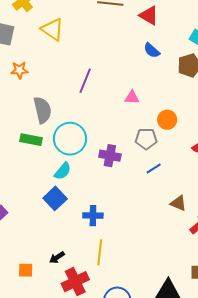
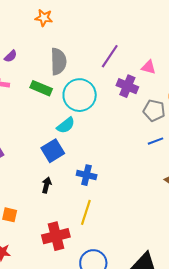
purple line: (85, 81) -> (110, 56), moved
purple cross: (110, 156) -> (127, 86), moved
black arrow: (57, 257) -> (47, 185), moved, turned 126

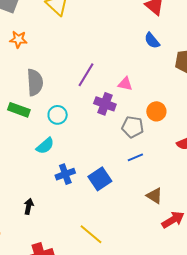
cyan circle: (80, 95) -> (58, 115), size x0.6
blue square: (53, 151) -> (100, 179), moved
blue cross: (87, 175) -> (65, 174), moved, turned -30
yellow line: (86, 212) -> (91, 234), moved, turned -65

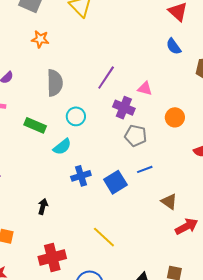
green rectangle: (19, 110) -> (35, 125), moved
gray pentagon: (133, 127) -> (136, 136), moved
blue line: (135, 157) -> (145, 169), moved

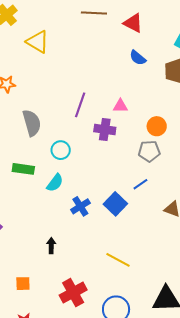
gray pentagon: (136, 136) -> (149, 151), moved

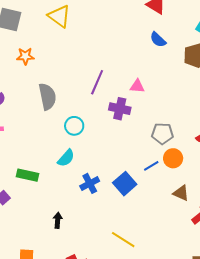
orange circle: (157, 126) -> (173, 158), moved
green rectangle: (23, 169) -> (27, 175), moved

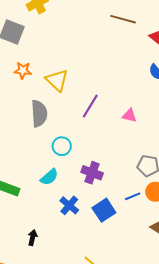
yellow triangle: (59, 16) -> (57, 80), moved
purple cross: (120, 109) -> (92, 173), moved
blue cross: (90, 183) -> (69, 205), turned -30

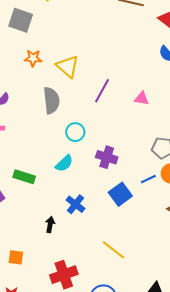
blue cross: (69, 205) -> (76, 204), moved

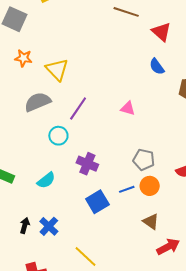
purple line: (102, 91) -> (78, 108), moved
gray semicircle: (51, 100) -> (38, 102), turned -112
cyan semicircle: (64, 163) -> (46, 180), moved
blue cross: (76, 204) -> (49, 226), moved

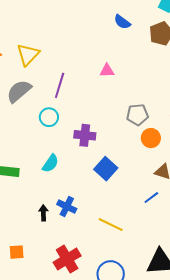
yellow triangle: (57, 70) -> (28, 55), turned 45
blue line: (127, 189) -> (151, 198), moved

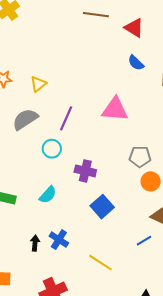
yellow triangle: (28, 55) -> (38, 84), size x0.7
pink triangle: (107, 71) -> (115, 109), size x1.8

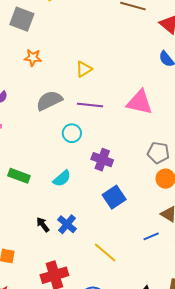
yellow triangle: (38, 84) -> (84, 69), moved
purple line: (66, 118) -> (90, 105), turned 65
black arrow: (35, 243) -> (43, 225), turned -49

